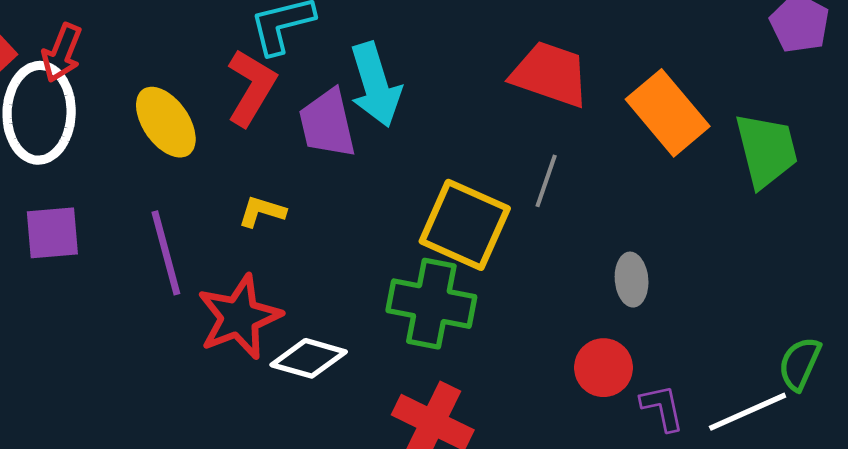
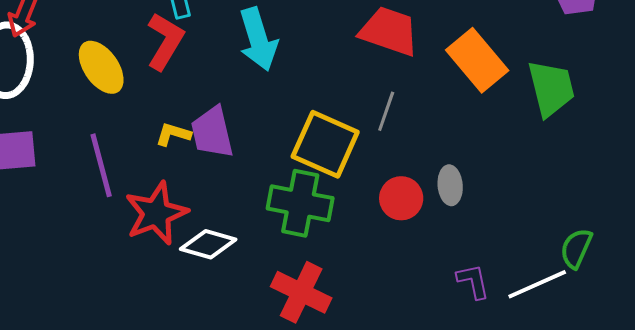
purple trapezoid: (327, 123) -> (212, 132), moved
red circle: (604, 368) -> (401, 198), moved

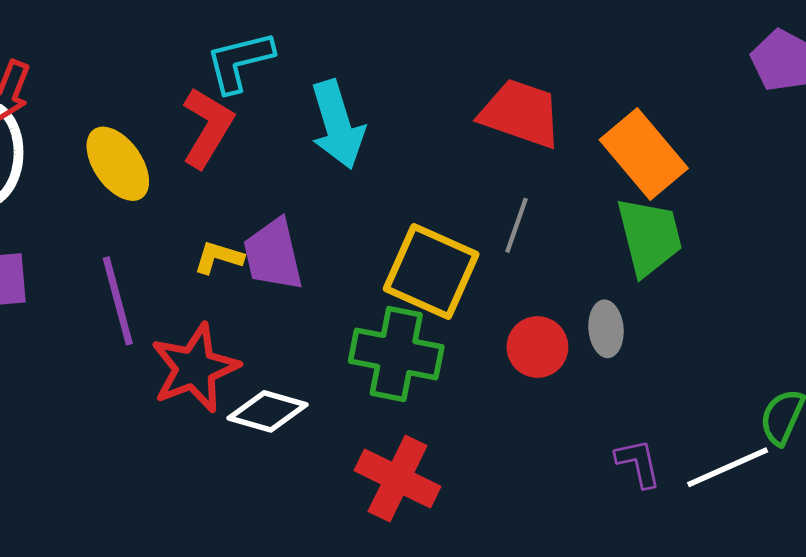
green trapezoid: (551, 88) -> (649, 236), moved

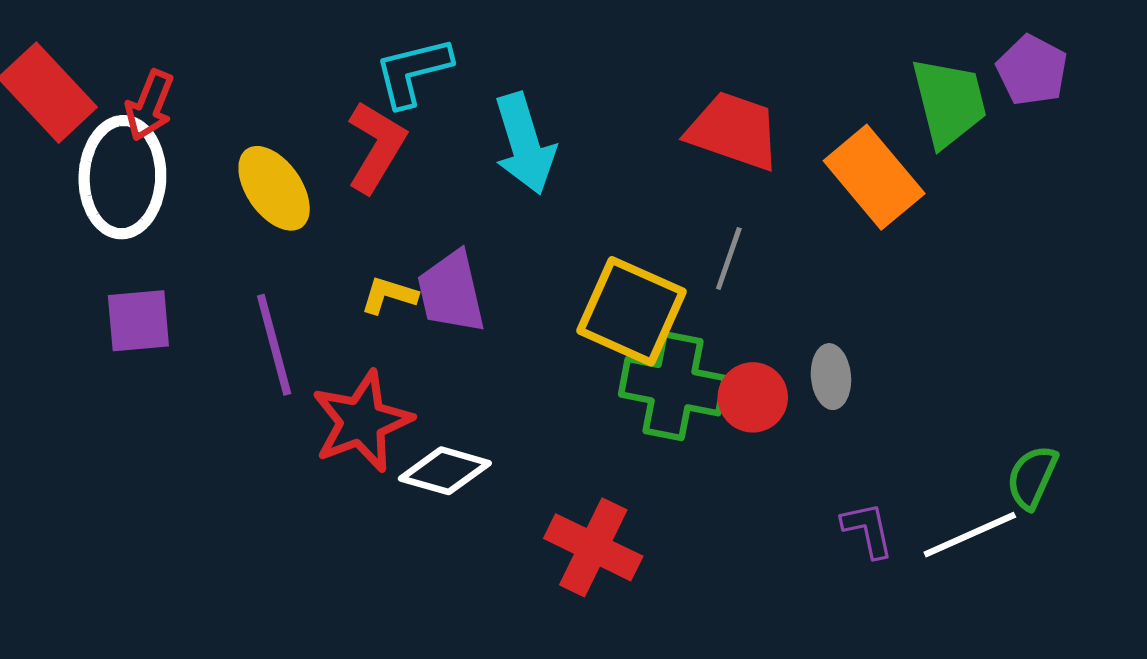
green trapezoid: (649, 236) -> (949, 102), moved
green cross: (396, 354) -> (673, 386), moved

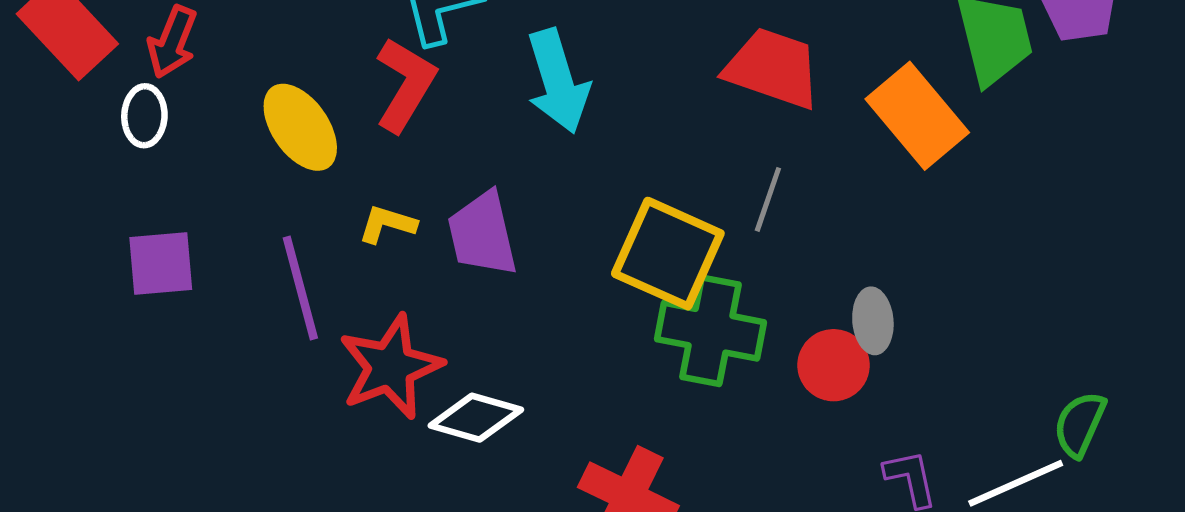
white ellipse: (122, 177) -> (144, 116), size x0.5
yellow L-shape: (389, 295) -> (387, 224), moved
red circle: (753, 397) -> (834, 365), moved

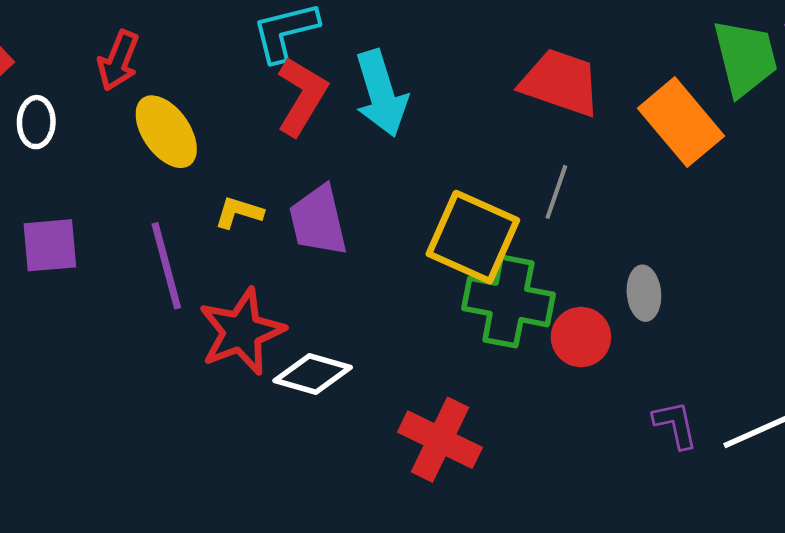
red arrow: (172, 42) -> (118, 60), moved
red L-shape: (405, 85) -> (302, 96), moved
red circle: (834, 365) -> (581, 337), moved

